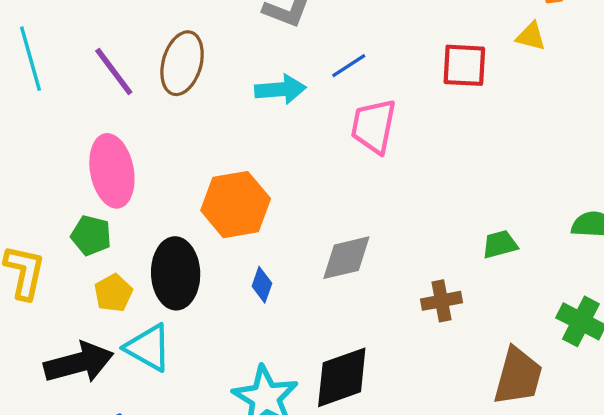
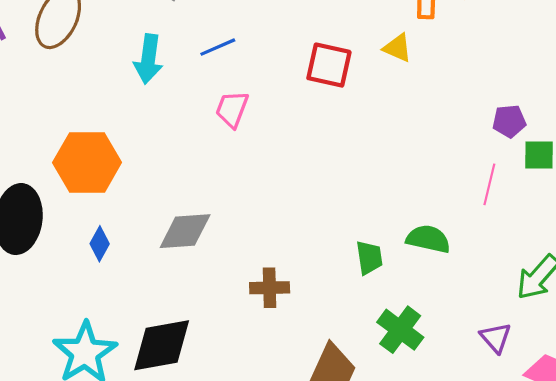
cyan arrow: (280, 89) -> (148, 59), turned 93
pink trapezoid: (374, 126) -> (232, 109), size x0.7
green trapezoid: (500, 244) -> (369, 258), moved, turned 87

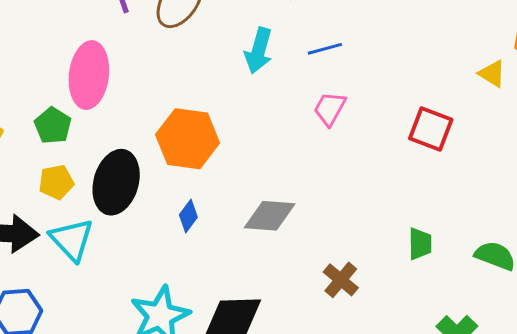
red square: (329, 65) -> (431, 129), moved
green trapezoid: (369, 258) -> (420, 244), moved
brown cross: (270, 288) -> (341, 280), turned 33

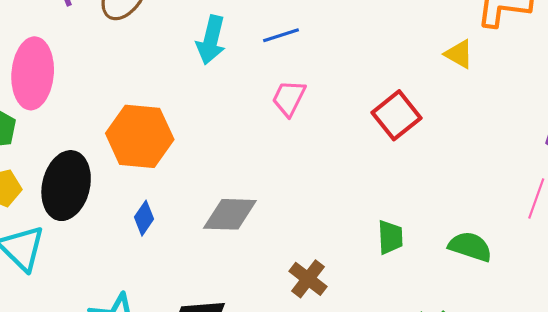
red square: (431, 129) -> (397, 115), turned 33

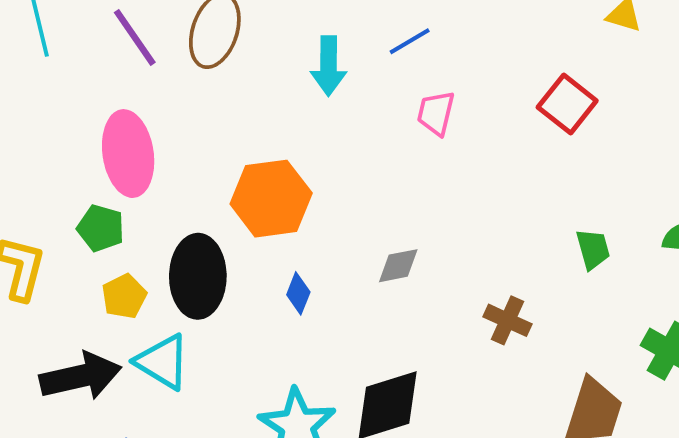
gray diamond: (230, 214) -> (398, 266), size x0.7

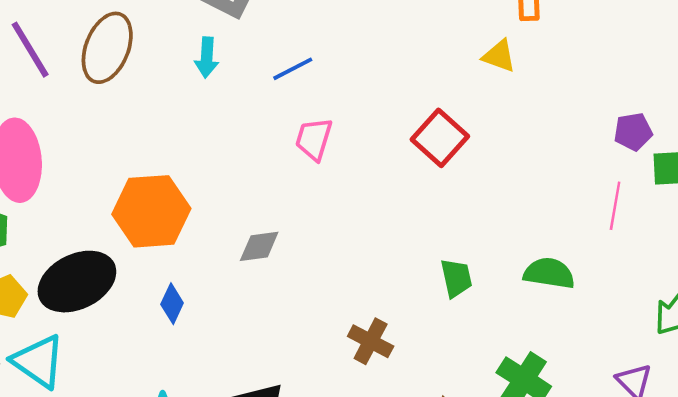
cyan arrow: (329, 66) -> (207, 57), moved, size x0.7
gray diamond: (398, 266) -> (259, 246), moved
black ellipse: (198, 276) -> (77, 282), turned 60

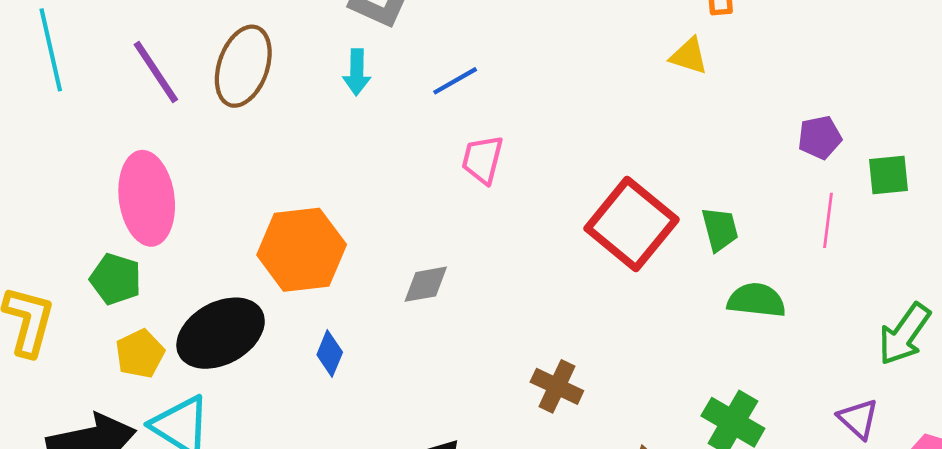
purple pentagon: (633, 132) -> (820, 137), moved
red square: (440, 138) -> (632, 224), moved, size x1.4
green trapezoid: (456, 278) -> (720, 229), moved

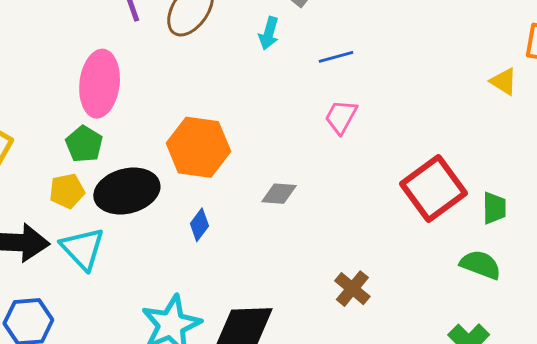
green pentagon: (116, 279) -> (84, 144), moved
green semicircle: (756, 300) -> (480, 265), moved

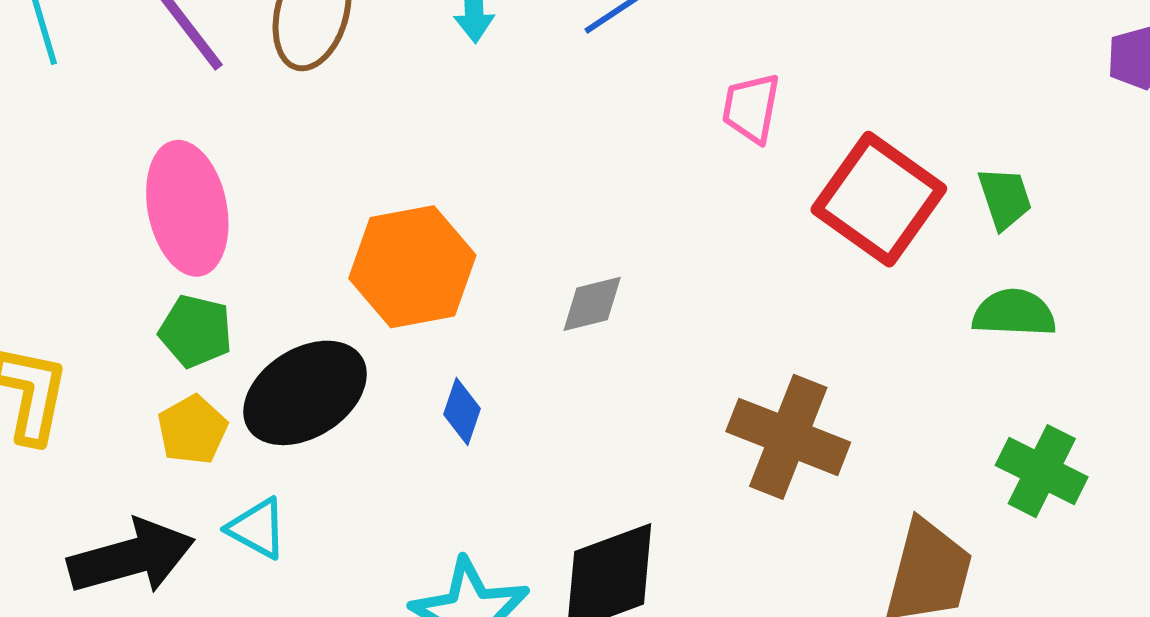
pink trapezoid: (341, 117) -> (751, 108), moved
cyan triangle: (83, 249) -> (257, 528), size x0.7
brown cross: (352, 289) -> (788, 437), size x1.6

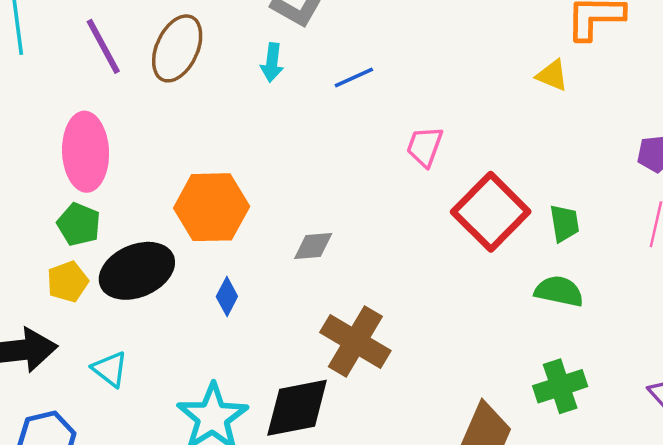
brown cross: (788, 437) -> (355, 342), moved
green cross: (1042, 471) -> (560, 386), turned 36
cyan triangle: (257, 528) -> (110, 369), moved

